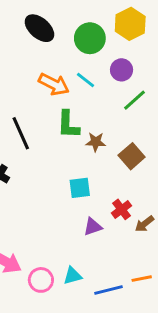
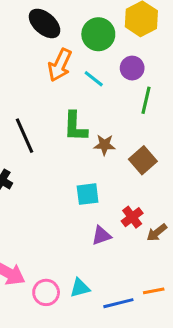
orange arrow: (54, 84) -> (60, 65), moved, turned 88
green line: (134, 100) -> (146, 100), turned -35

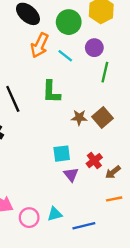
brown star: (104, 145) -> (79, 117), moved
cyan square: (88, 194) -> (62, 154), moved
purple triangle: (101, 236) -> (71, 174), turned -49
orange line: (154, 291) -> (114, 199), moved

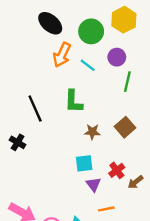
brown star: (79, 117) -> (92, 132), moved
orange line: (114, 199) -> (106, 209), moved

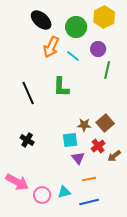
brown square: (125, 127) -> (105, 123), moved
brown star: (92, 132) -> (84, 125), moved
black cross: (18, 142) -> (27, 140), moved

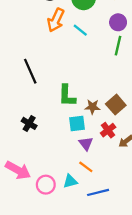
purple circle: (98, 49) -> (118, 22), moved
green L-shape: (61, 87) -> (67, 96), moved
orange line: (89, 179) -> (86, 167), moved, turned 48

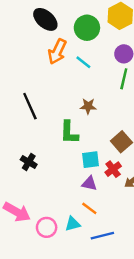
brown star: (92, 107) -> (88, 106), moved
cyan square: (77, 123) -> (91, 160), moved
purple triangle: (86, 143) -> (89, 183), turned -40

